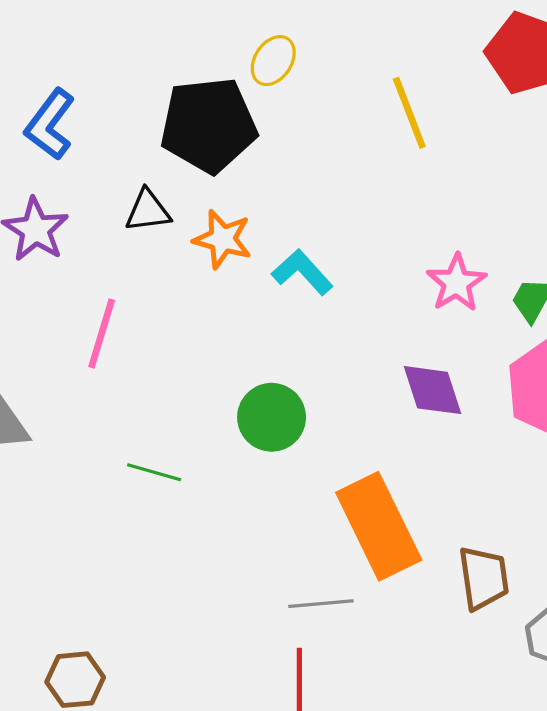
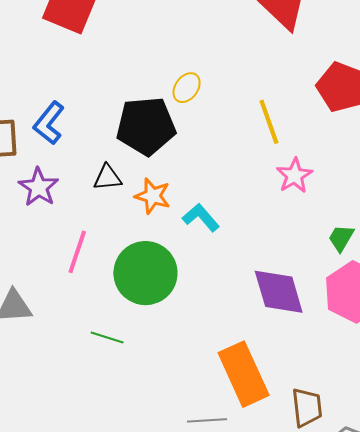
pink star: (456, 283) -> (294, 175), moved
purple diamond: (433, 390) -> (279, 292), size x1.4
green circle: (272, 417) -> (145, 273), moved, size x1.5

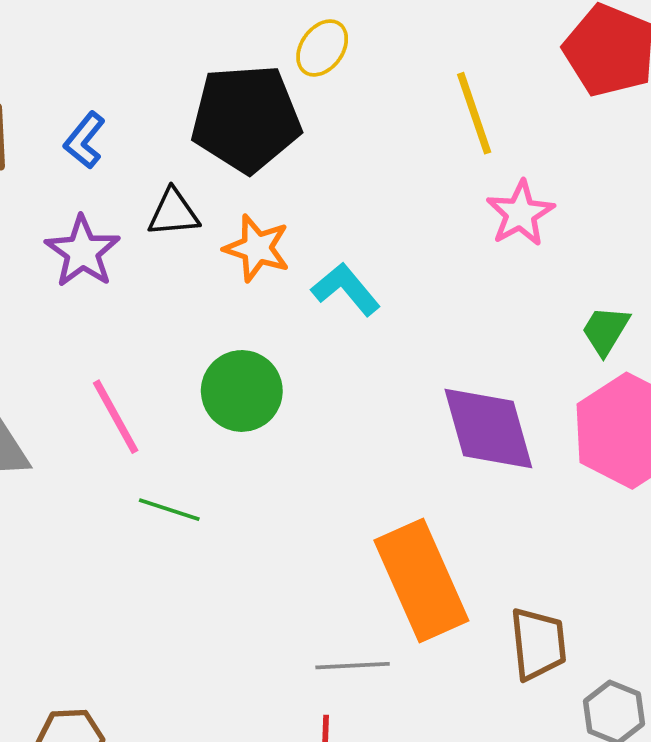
blue L-shape: (49, 123) -> (85, 140), moved, size x0.7
purple star: (39, 187) -> (83, 252), moved
pink line: (77, 252) -> (116, 417), moved, turned -48
green circle: (145, 273) -> (242, 391), size x0.7

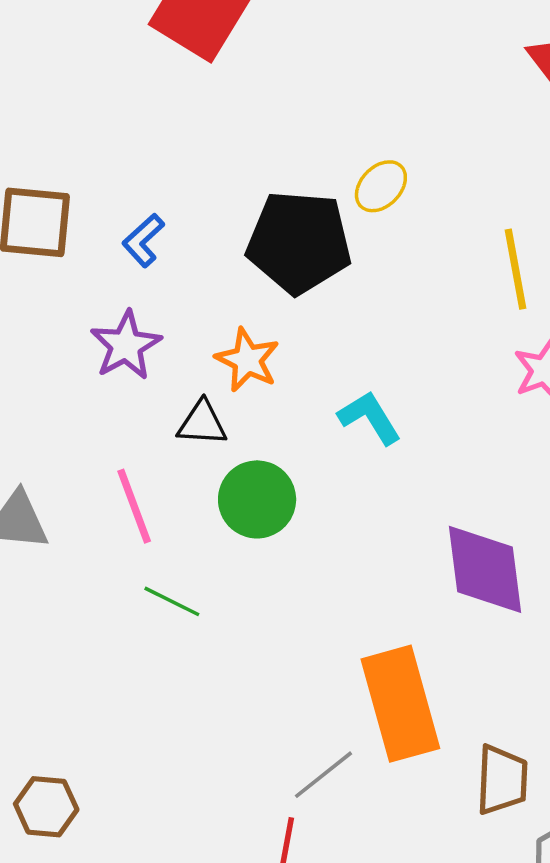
black triangle: (173, 213) -> (202, 423), moved
orange star: (257, 248) -> (247, 360), moved
gray line: (353, 666) -> (323, 775), turned -44

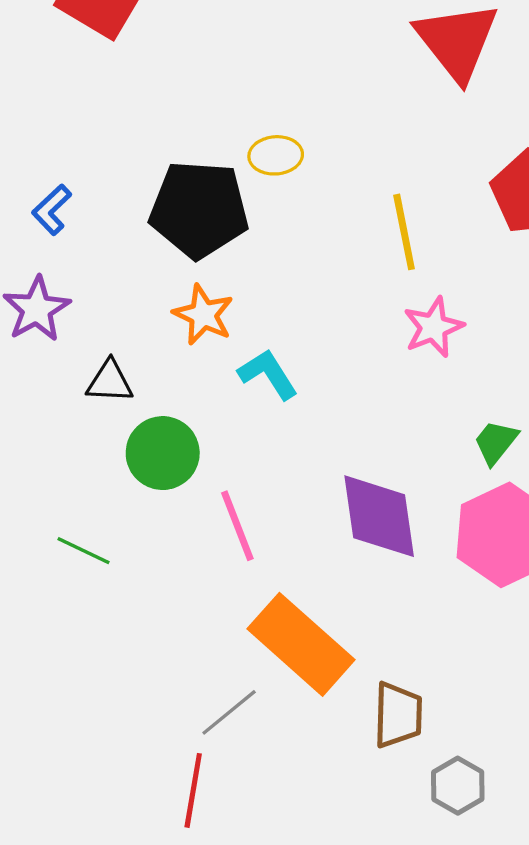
yellow ellipse: (381, 186) -> (276, 155), turned 42
orange star: (247, 360) -> (203, 315), moved
pink line: (134, 506) -> (237, 526), moved
orange rectangle: (400, 704) -> (301, 644), turned -32

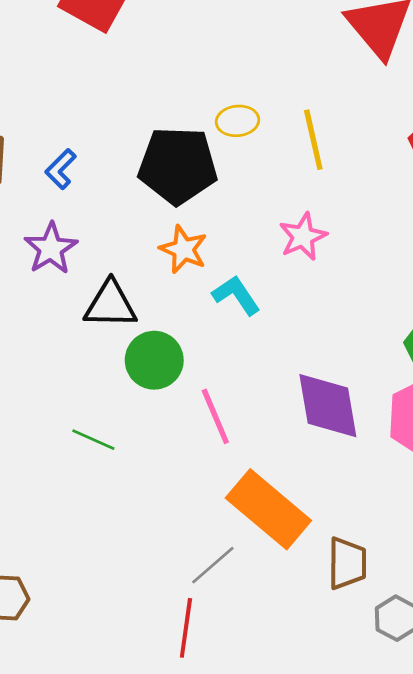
yellow line: (404, 232) -> (313, 140), moved
pink star: (433, 327) -> (303, 237), moved
black triangle: (110, 382) -> (111, 305), size x1.4

